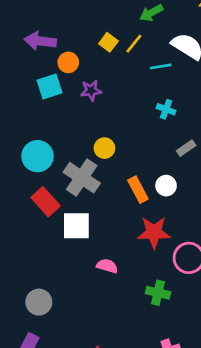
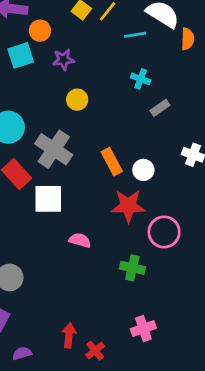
yellow circle: (104, 148) -> (77, 100), moved
gray rectangle: (186, 148) -> (160, 108), moved
white circle: (166, 186) -> (143, 170), moved

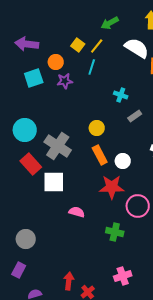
orange circle: (40, 31) -> (56, 62), moved
cyan line: (135, 35) -> (92, 67), moved, turned -63
yellow circle: (77, 100) -> (97, 128), moved

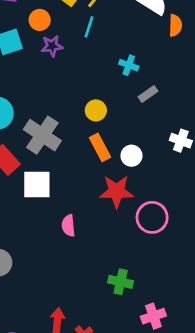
pink semicircle: (77, 212) -> (68, 226), turned -112
green cross: (115, 232) -> (121, 282), moved
pink cross: (123, 276) -> (153, 316), moved

